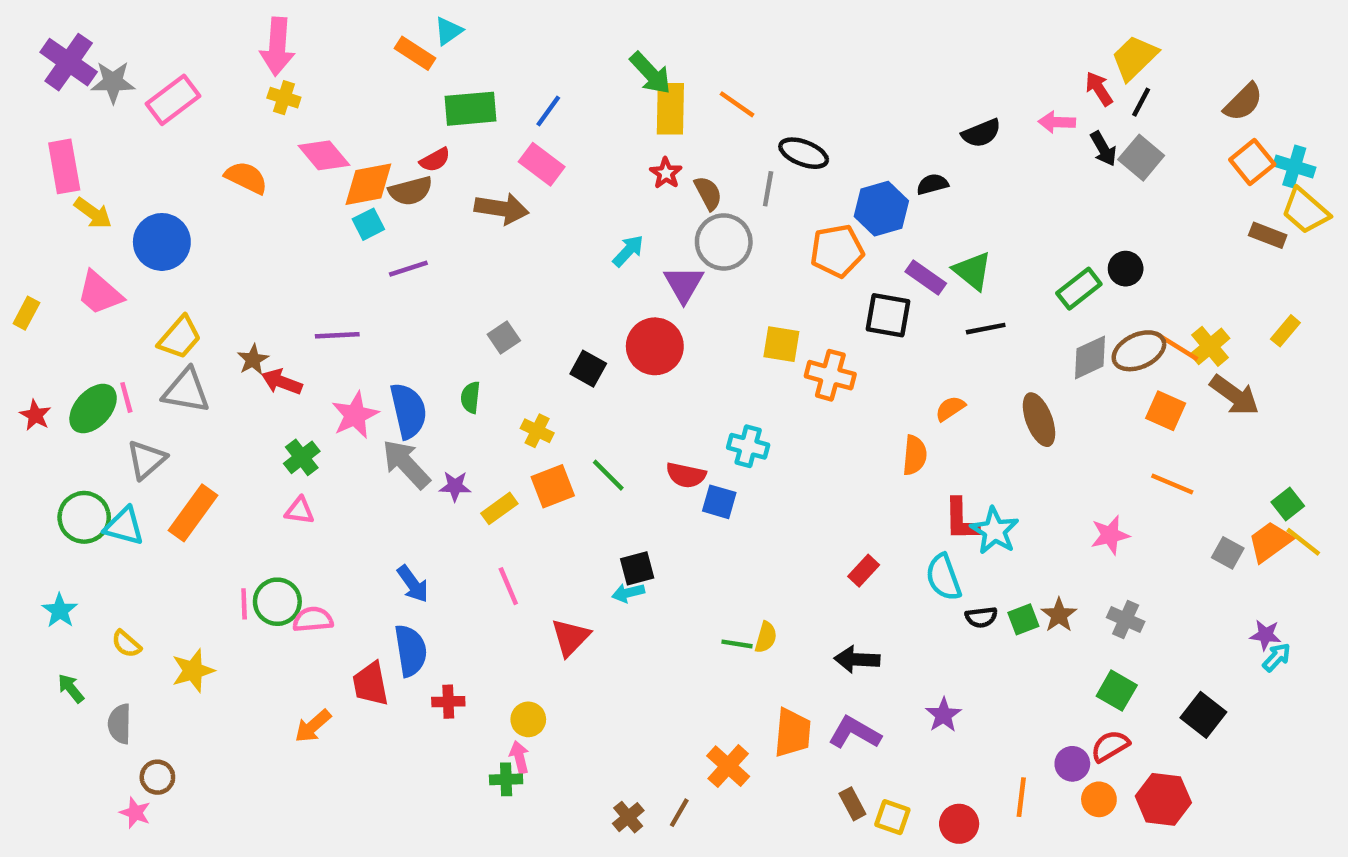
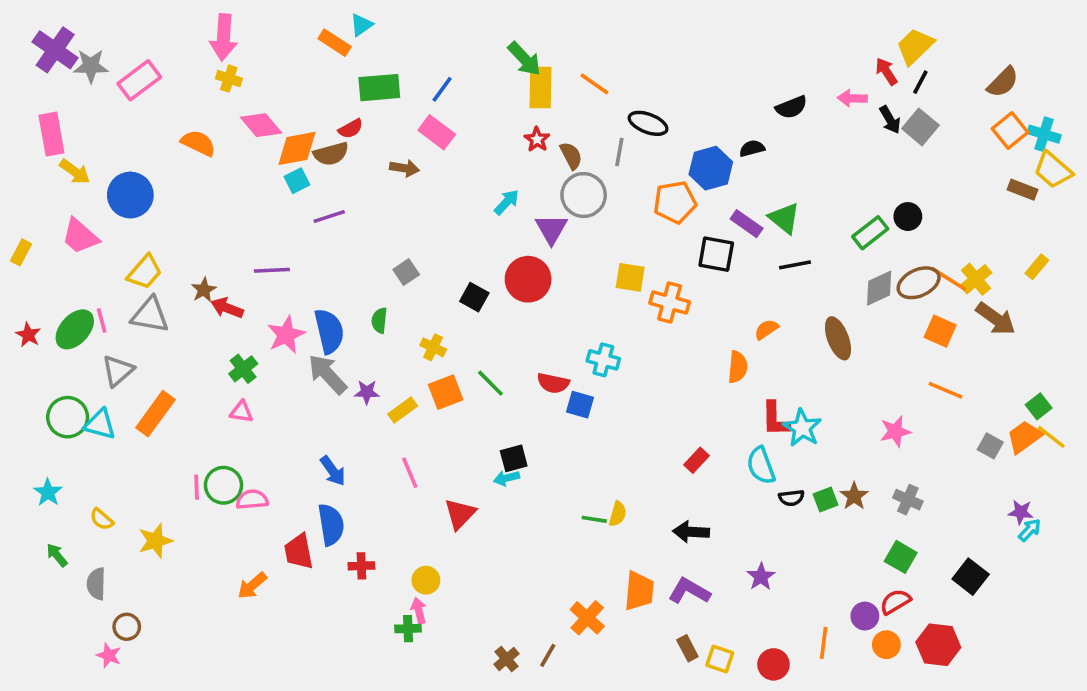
brown arrow: (502, 209) -> (404, 168), size x0.7

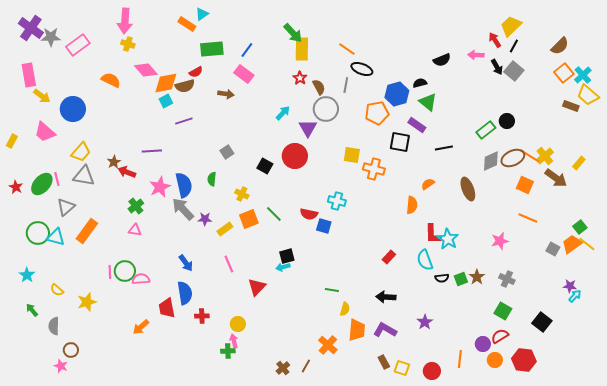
orange line: (594, 84) -> (347, 49), moved
cyan cross: (1044, 134) -> (583, 75), turned 30
green triangle: (784, 218) -> (428, 102), moved
yellow rectangle: (1037, 267) -> (579, 163), moved
yellow semicircle: (618, 514) -> (345, 309), moved

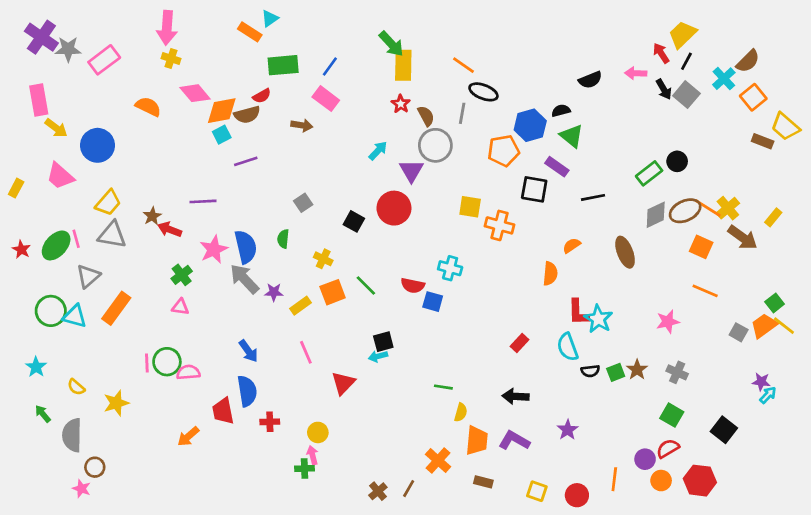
cyan cross: (583, 75) -> (724, 79), moved
gray semicircle: (54, 326) -> (72, 435), size x1.4
brown rectangle: (384, 362) -> (483, 482), moved, turned -48

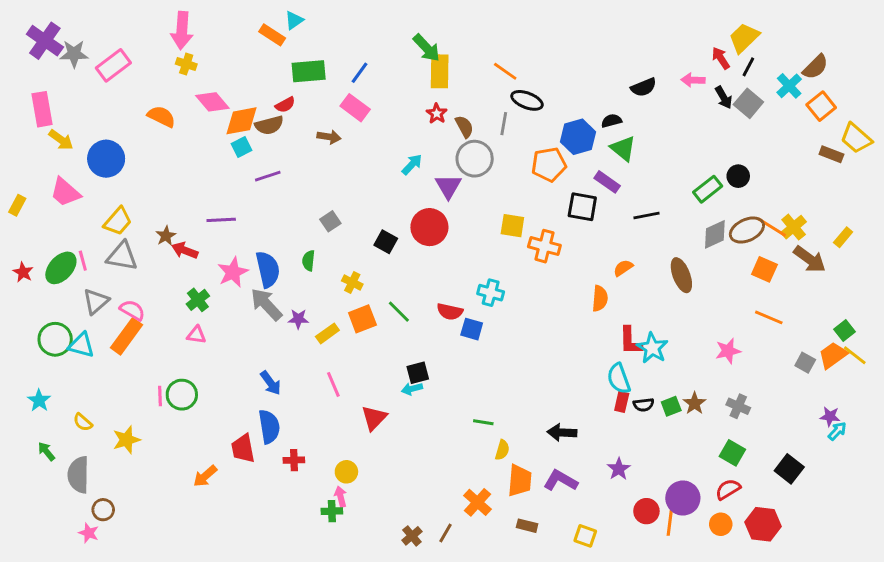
red rectangle: (520, 343) -> (622, 402), moved, turned -30
pink semicircle: (188, 372) -> (132, 310), moved, turned 35
purple circle: (645, 459) -> (683, 498), moved, size x1.5
red circle: (577, 495) -> (646, 511), moved

